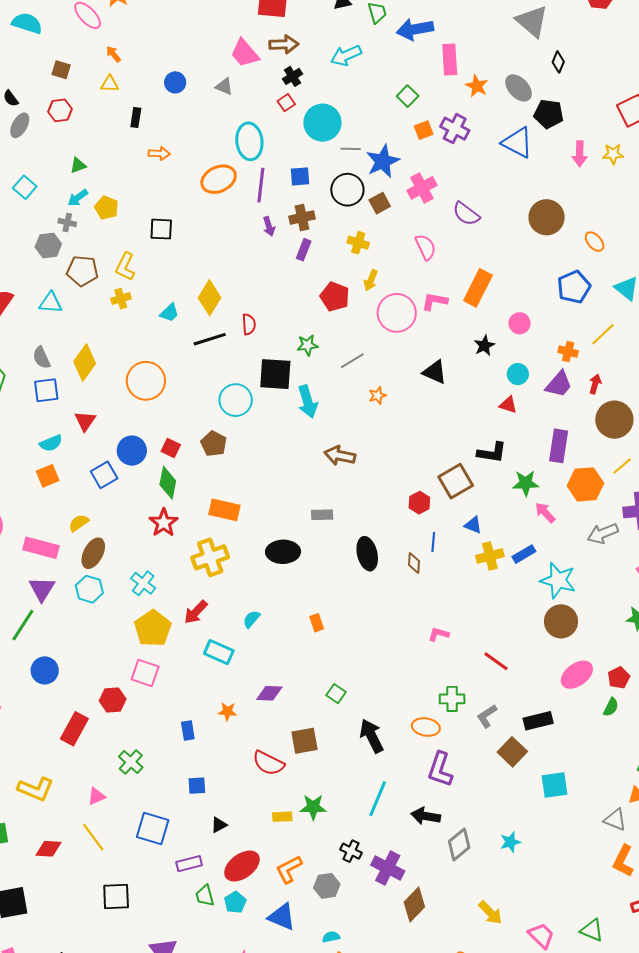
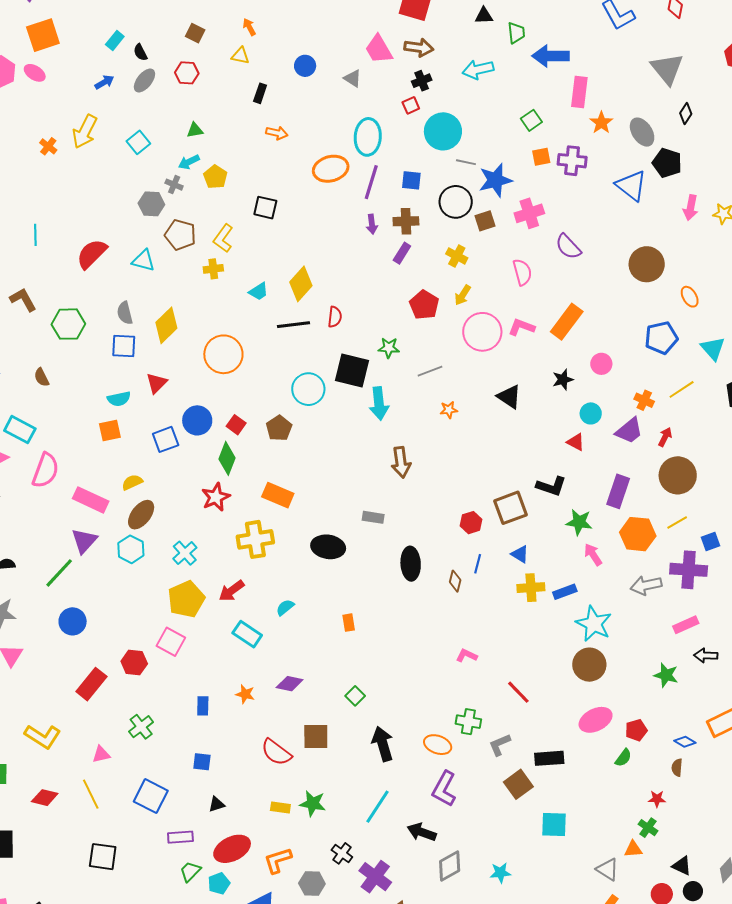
purple cross: (455, 129) -> (572, 161), turned -32
brown arrow: (340, 456) -> (401, 462), turned -120
green trapezoid: (205, 896) -> (190, 871), turned 50

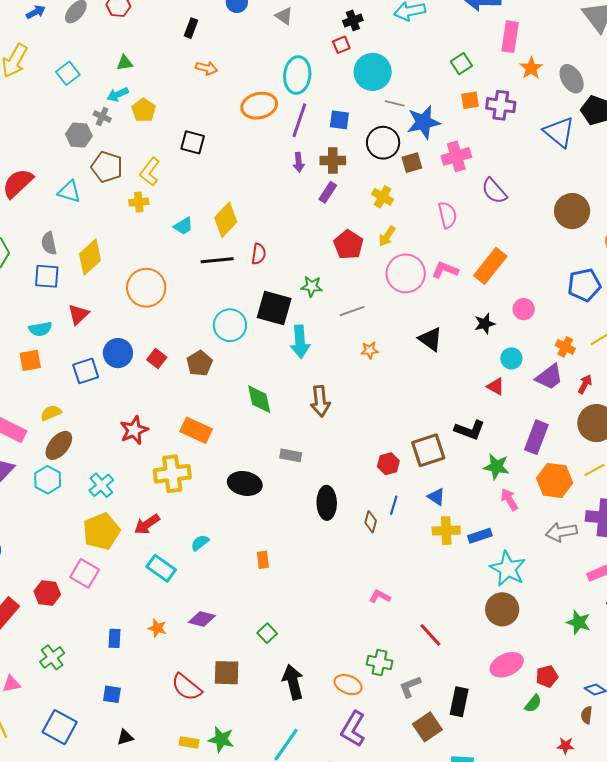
green diamond: (227, 458) -> (259, 399), moved, turned -36
black rectangle: (549, 758) -> (459, 702), turned -76

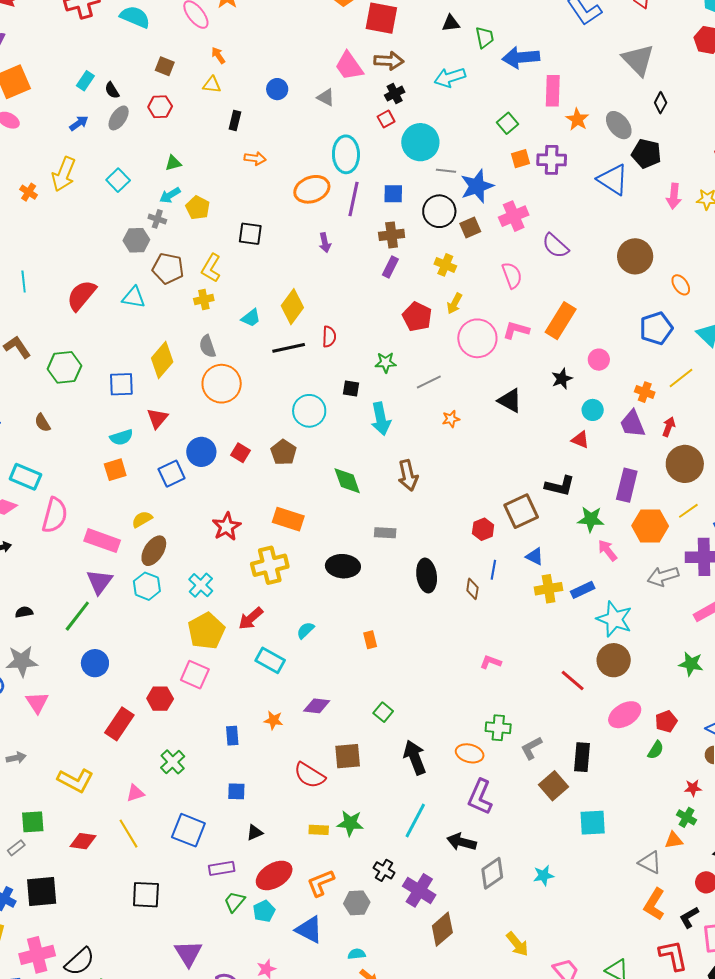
purple arrow: (299, 162) -> (325, 243), moved
gray semicircle: (49, 243) -> (207, 346), moved
black square: (274, 308) -> (351, 388), size x0.5
purple trapezoid: (549, 377) -> (632, 424), turned 112
red line: (430, 635) -> (573, 681), moved

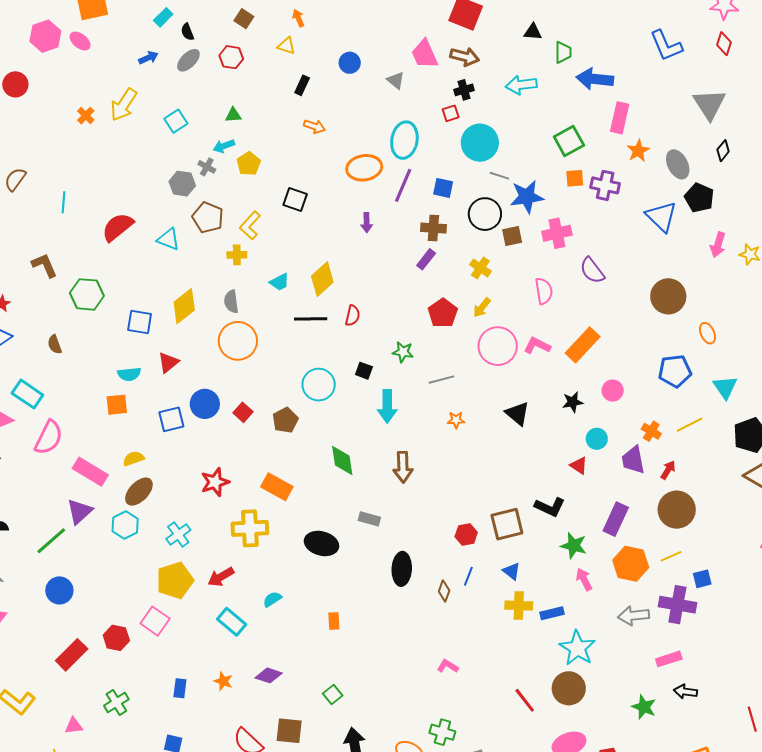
green square: (507, 123) -> (569, 141), size x1.4

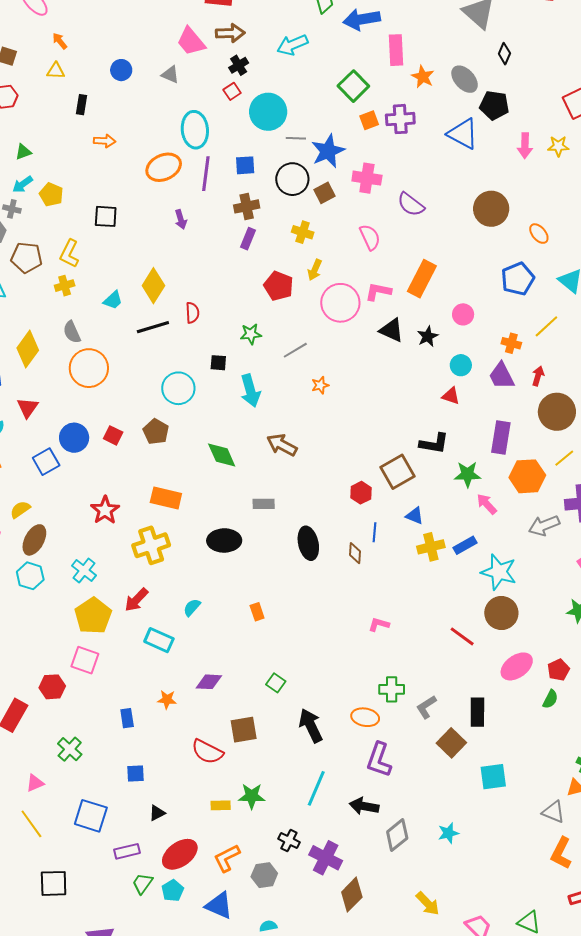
pink cross: (557, 233) -> (367, 178), turned 36
black triangle: (517, 414) -> (392, 330), moved
brown arrow: (403, 467) -> (282, 445), turned 136

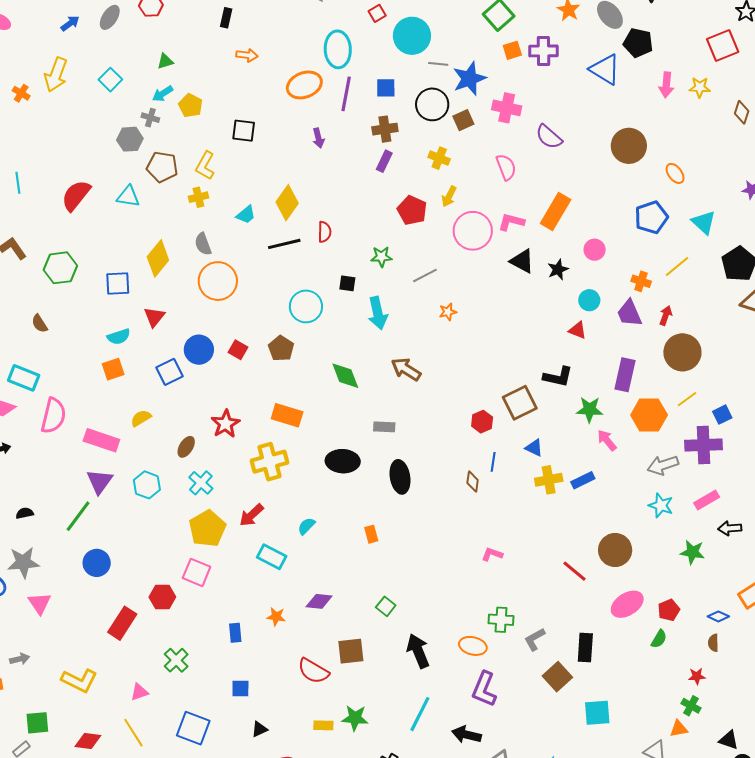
brown ellipse: (34, 540) -> (186, 447), moved, size x0.7
black ellipse: (308, 543) -> (400, 477), moved
cyan star: (499, 572) -> (661, 505), moved, size x0.7

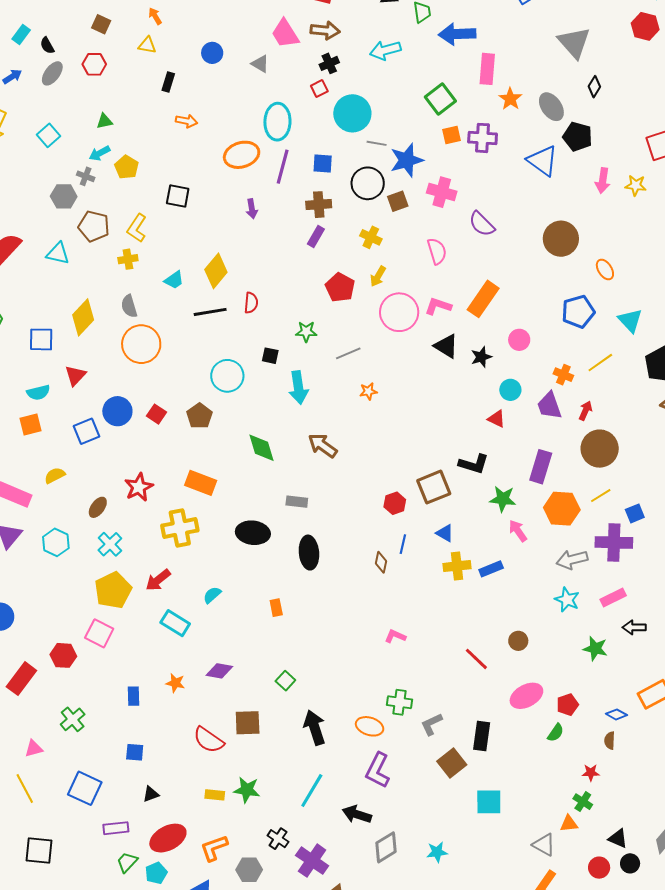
brown circle: (615, 550) -> (518, 641), size x0.6

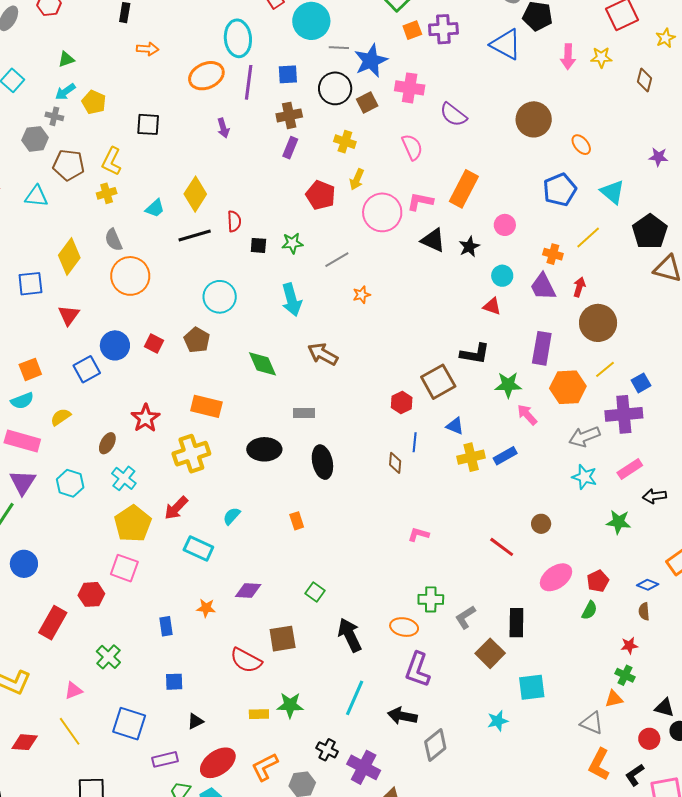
black square: (270, 356) -> (258, 245), moved
cyan semicircle: (38, 392) -> (22, 401), moved
cyan star: (437, 852) -> (498, 721), moved

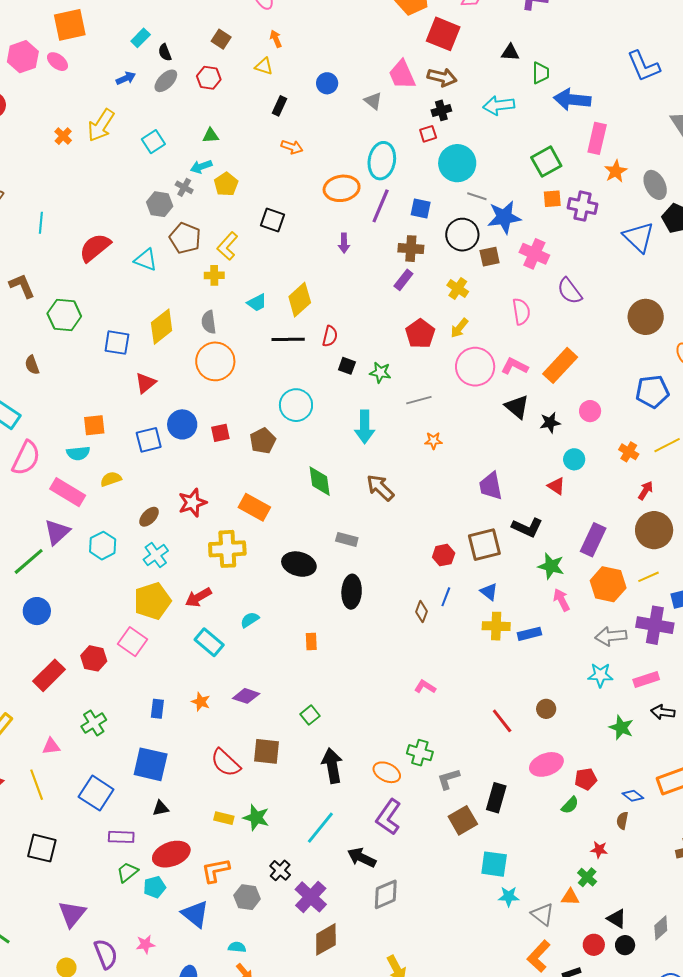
purple trapezoid: (543, 287) -> (491, 486), moved
red square: (154, 343) -> (220, 433), turned 36
cyan star: (584, 477) -> (600, 675), turned -30
blue square: (174, 682) -> (151, 764), size x1.8
cyan star: (498, 721) -> (509, 896), moved

